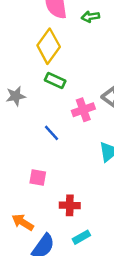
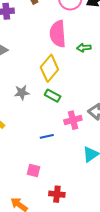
gray star: (16, 96) -> (22, 93), moved
blue line: (52, 133) -> (47, 136), turned -64

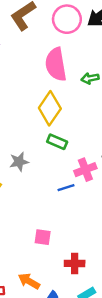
gray star: (22, 93) -> (19, 162), moved
blue line: (47, 136) -> (66, 188), moved

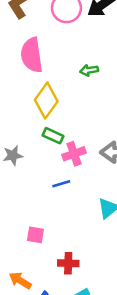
pink semicircle: (56, 64) -> (32, 55), moved
pink cross: (85, 170) -> (74, 154), moved

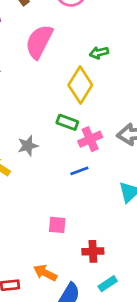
pink semicircle: (32, 55) -> (39, 42), turned 40
yellow diamond: (46, 101) -> (80, 85), moved

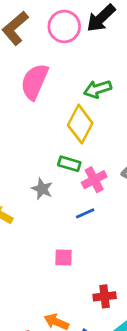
green arrow: (99, 53) -> (98, 89), size x1.4
gray star: (28, 146) -> (42, 189), moved, turned -30
pink square: (57, 225) -> (64, 257), moved

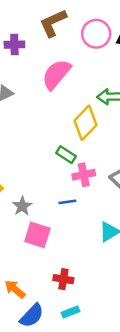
gray star: (42, 189) -> (22, 206), moved
pink square: (64, 257) -> (37, 235), size x1.5

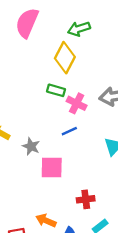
pink cross: (84, 175) -> (77, 103), turned -36

